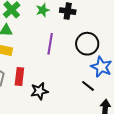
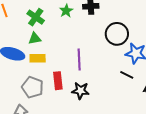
purple line: (50, 44) -> (79, 59), moved
black star: (39, 91) -> (81, 91), turned 30

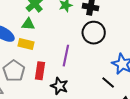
black circle: (117, 34) -> (94, 33), moved

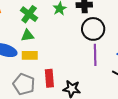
purple line: (66, 56) -> (95, 55), moved

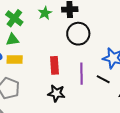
purple line: (95, 55) -> (81, 74), moved
red rectangle: (49, 78) -> (54, 65), moved

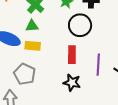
black circle: (78, 34) -> (80, 25), moved

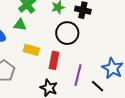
yellow rectangle: (33, 46) -> (31, 50), moved

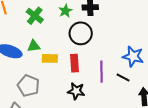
green triangle: (20, 25) -> (34, 46), moved

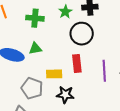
green cross: (35, 16) -> (35, 18), turned -30
yellow rectangle: (50, 58) -> (54, 74), moved
black star: (76, 91) -> (65, 95), moved

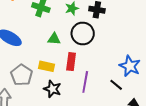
green triangle: (35, 48) -> (54, 39), moved
purple line: (104, 71) -> (85, 82), moved

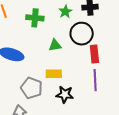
red rectangle: (71, 62) -> (94, 54), moved

